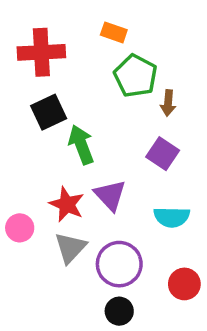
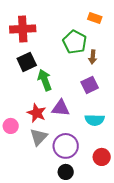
orange rectangle: (114, 32) -> (95, 18), moved
purple square: (163, 154) -> (90, 85), turned 30
purple triangle: (110, 195) -> (61, 108), turned -42

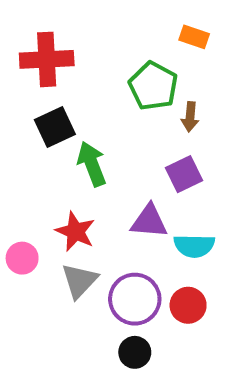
purple triangle: (61, 108) -> (149, 221), moved
red circle: (102, 157) -> (188, 305), moved

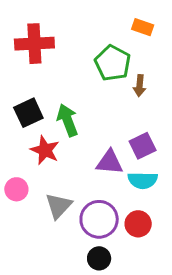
black square: (55, 127) -> (28, 113), moved
purple square: (184, 174) -> (143, 146), moved
red star: (75, 231) -> (45, 150), moved

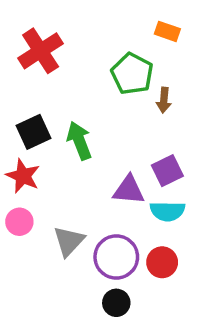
red cross: (34, 44) -> (41, 51), turned -30
red star: (45, 150) -> (23, 176), moved

